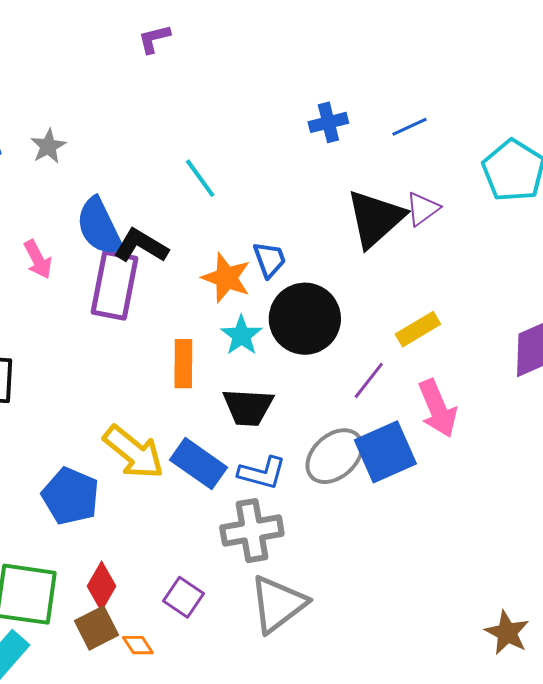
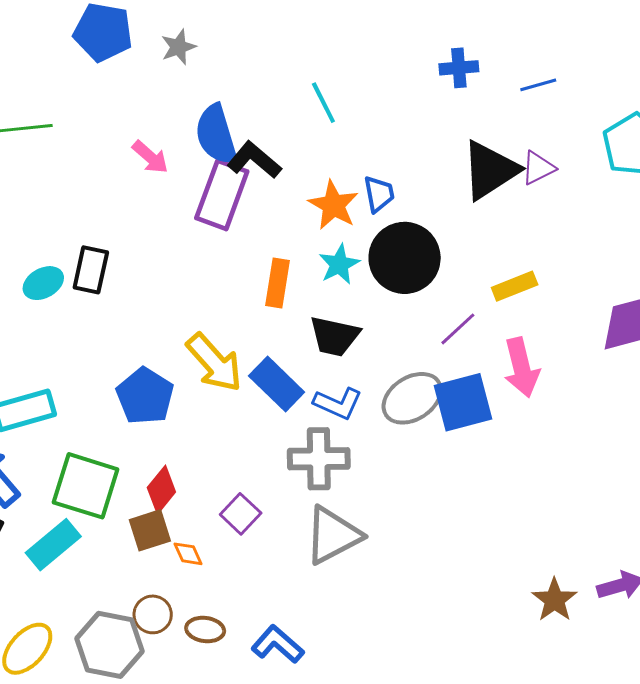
pink arrow: (38, 259) -> (150, 157), turned -30

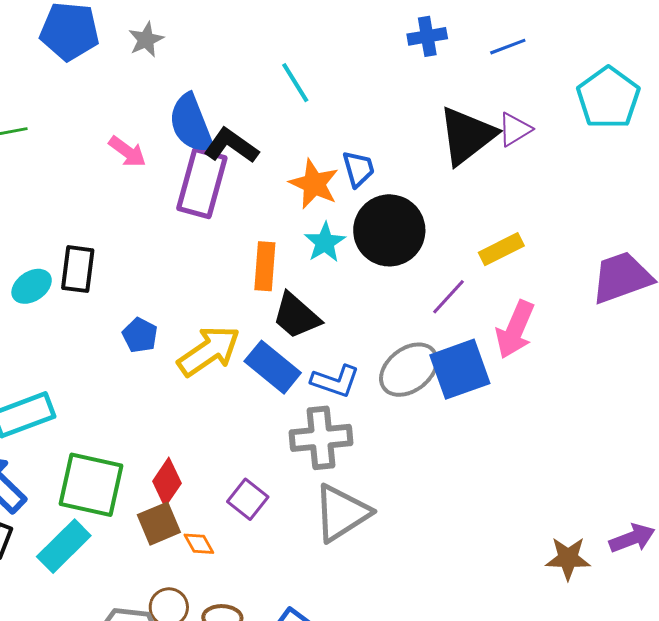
black trapezoid: (334, 336) -> (296, 316), moved, turned 34
yellow arrow: (214, 363) -> (209, 351), turned -78
pink arrow: (521, 367) -> (515, 330), turned 42
blue pentagon: (145, 396) -> (140, 335), moved, size x0.6
brown star: (555, 600) -> (568, 558), turned -30

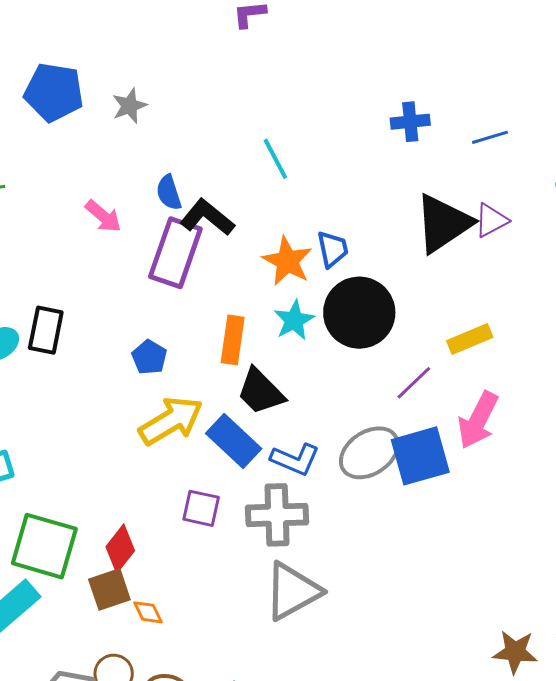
blue semicircle: (191, 124) -> (169, 193), size x0.6
blue pentagon: (140, 335) -> (149, 357), moved
purple square: (248, 499) -> (201, 508), moved, turned -30

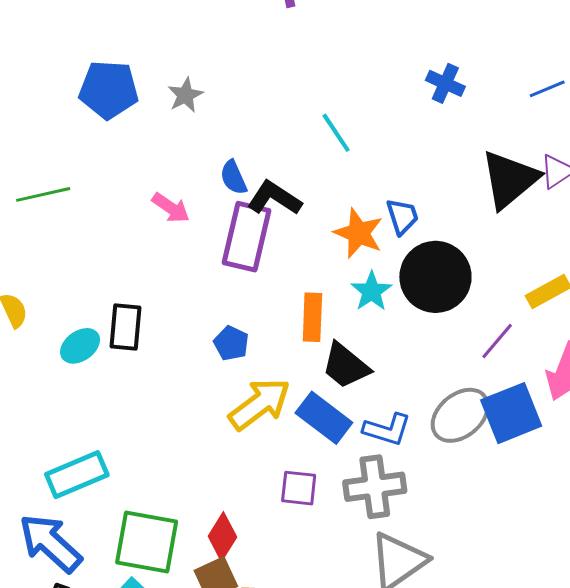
blue cross: (410, 122) -> (445, 83), moved, turned 36

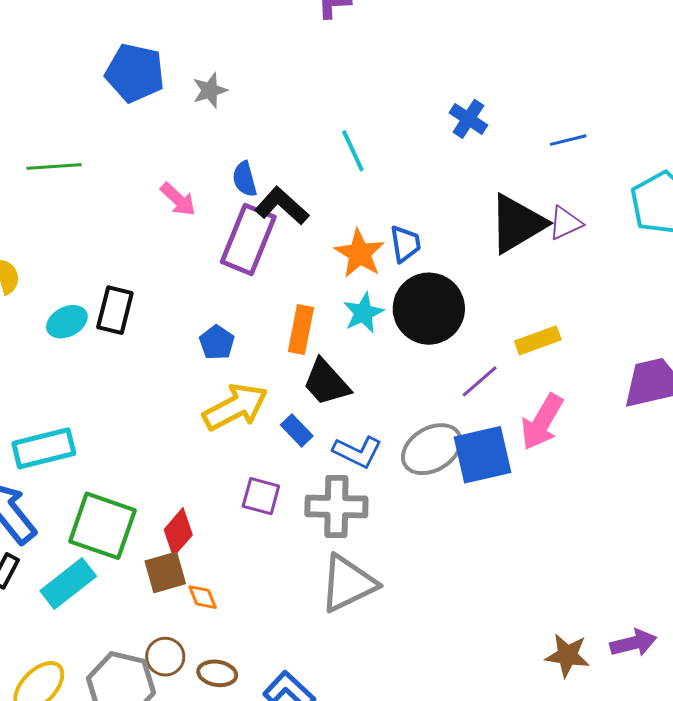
blue rectangle: (324, 418) -> (297, 430), size x0.6

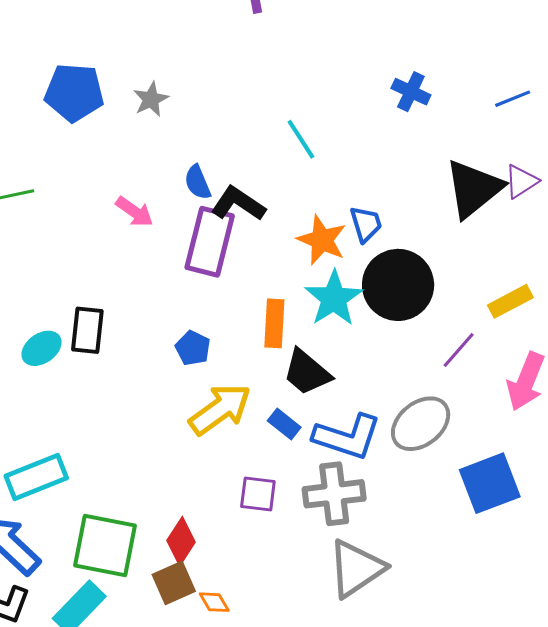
cyan star: (363, 313) -> (334, 298), size x1.4
blue L-shape: (357, 452) -> (347, 437), size x1.4
blue square: (482, 455) -> (490, 483), moved

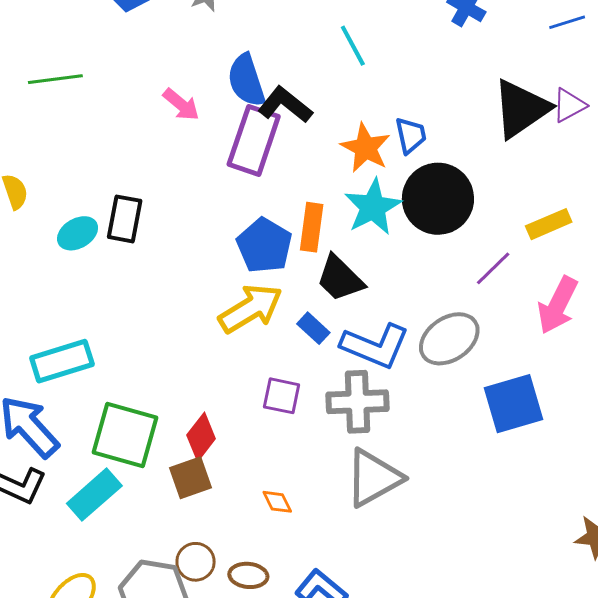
blue semicircle: (198, 182) -> (246, 80), size x1.5
blue pentagon: (193, 348) -> (264, 246), moved, size x1.6
orange diamond: (214, 602) -> (277, 502), moved

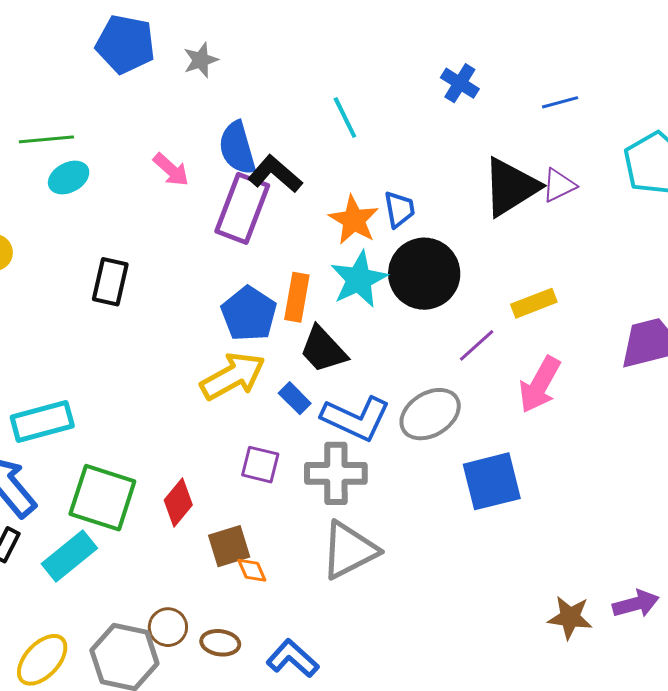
cyan ellipse: (78, 233) -> (69, 178), moved
brown square: (191, 478) -> (229, 546), moved

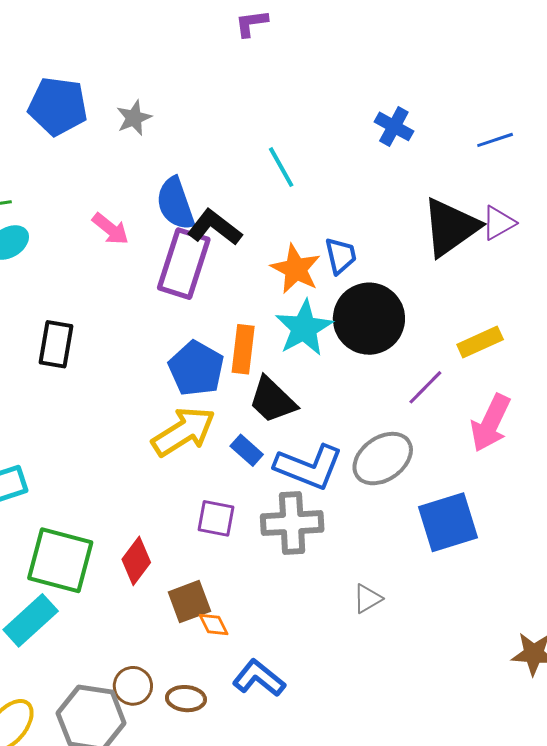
gray triangle: (349, 550) -> (367, 599), moved, size x0.5
blue L-shape: (293, 658) -> (259, 678), moved

